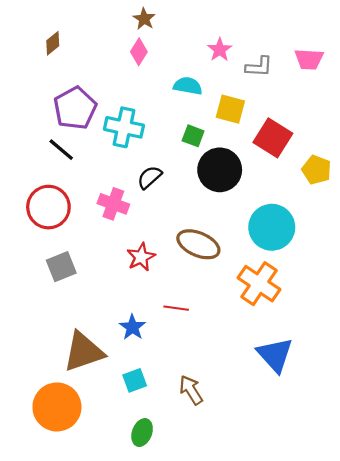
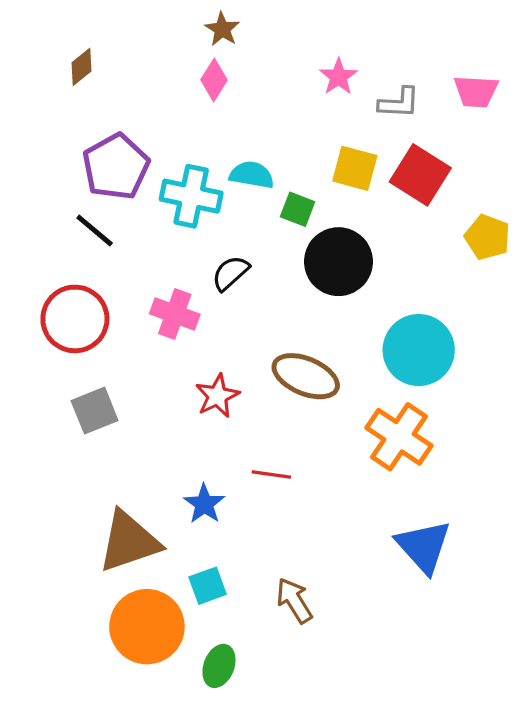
cyan semicircle: (188, 86) -> (252, 175), moved
red square: (273, 138) -> (420, 175), moved
yellow pentagon: (316, 170) -> (487, 237), moved
orange circle: (57, 407) -> (147, 627), moved

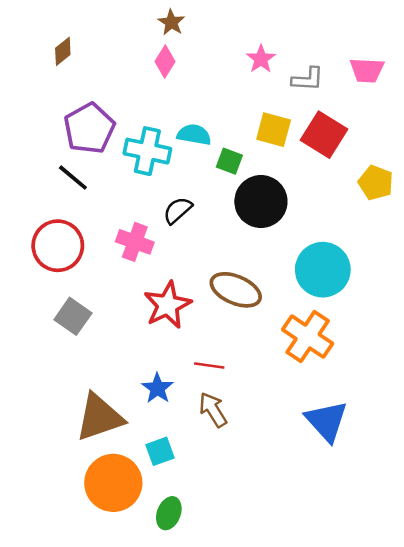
red star: (217, 396) -> (168, 305), size x1.4
gray square: (95, 411) -> (73, 316), turned -33
brown arrow: (294, 600) -> (213, 410), moved

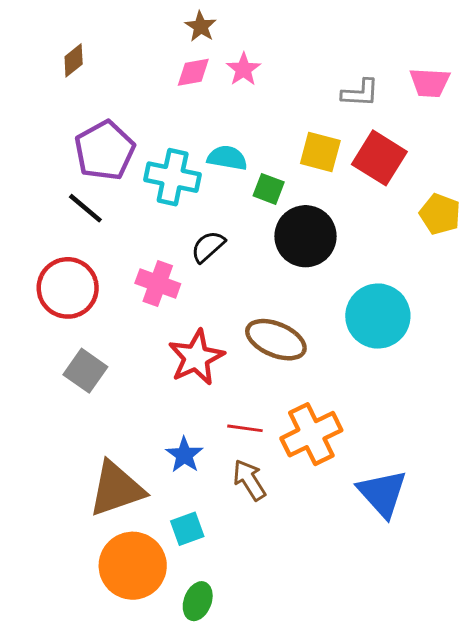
pink star: (261, 59) -> (243, 69), moved
pink diamond: (165, 61) -> (193, 72), turned 48
orange cross: (308, 337) -> (311, 434), moved, turned 30

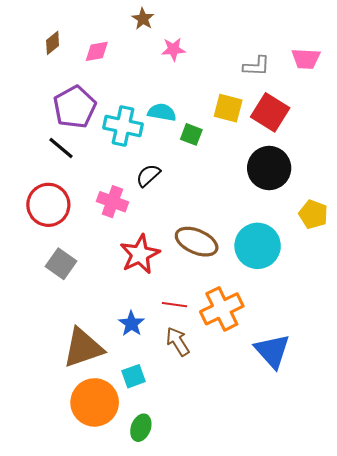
pink star: (243, 69) -> (173, 49), turned 30
pink diamond: (193, 72) -> (97, 51), moved
yellow pentagon: (440, 214) -> (313, 214), moved
black circle: (306, 236) -> (269, 168), moved
cyan circle: (378, 316) -> (258, 246), moved

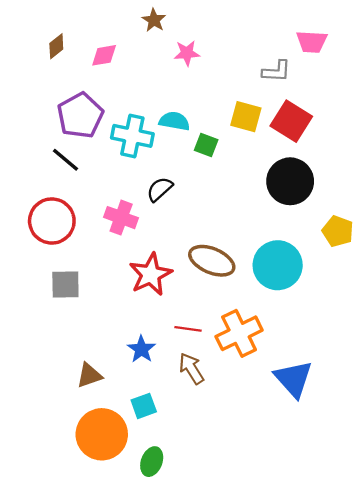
pink trapezoid: (306, 59) -> (312, 42), moved
gray square: (61, 264) -> (65, 285), turned -36
brown triangle: (83, 348) -> (89, 375), size x0.6

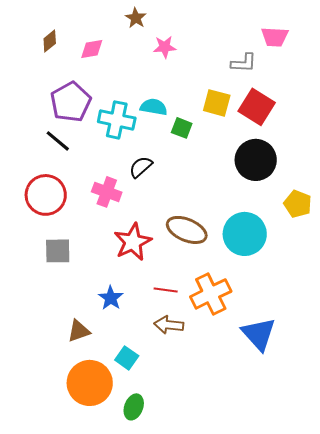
blue star: (141, 349) -> (111, 298), moved
brown arrow: (191, 369) -> (169, 325), turned -52
cyan square: (144, 406) -> (127, 358), turned -35

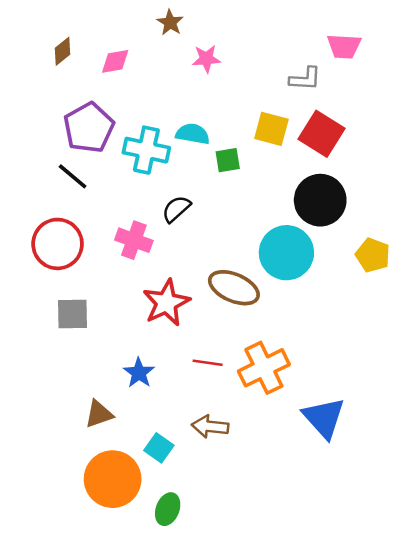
green square: (182, 128) -> (228, 160), turned -30
cyan circle: (245, 234) -> (286, 253), moved
brown arrow: (169, 325) -> (210, 427), moved

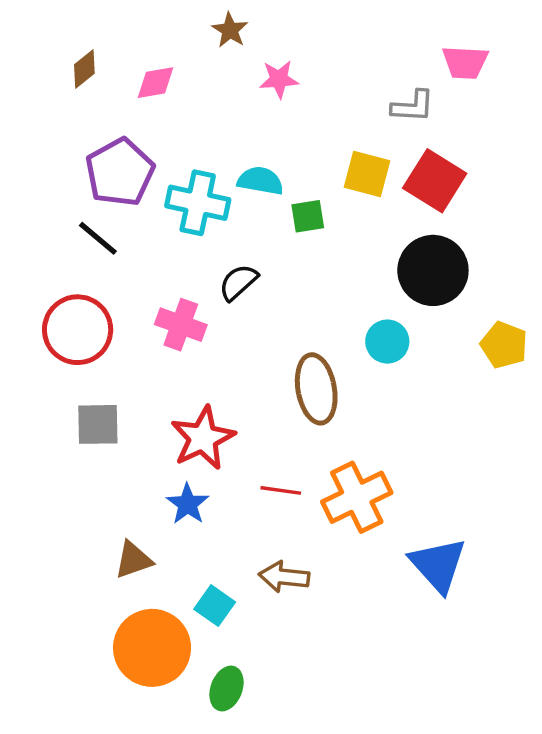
cyan circle: (286, 253) -> (387, 342), size x0.6
brown ellipse: (234, 288) -> (316, 389), turned 57
red star: (166, 303) -> (203, 438), moved

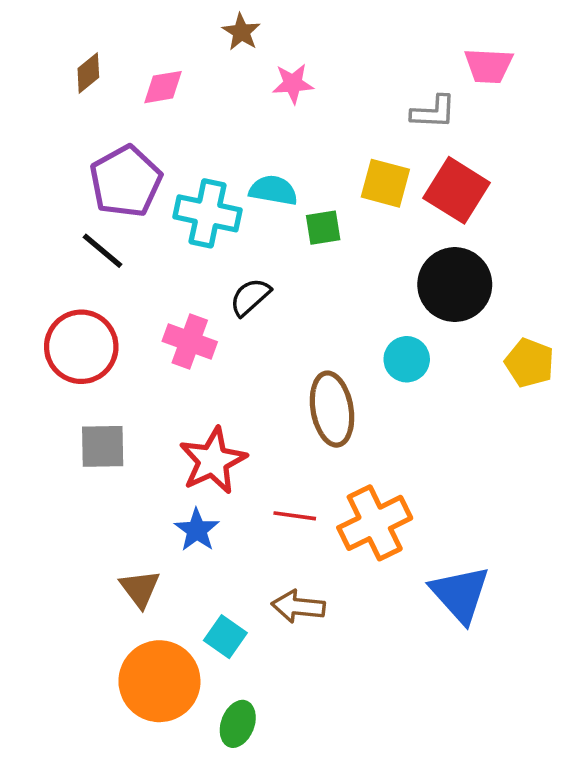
brown triangle: (133, 560) -> (140, 589), turned -48

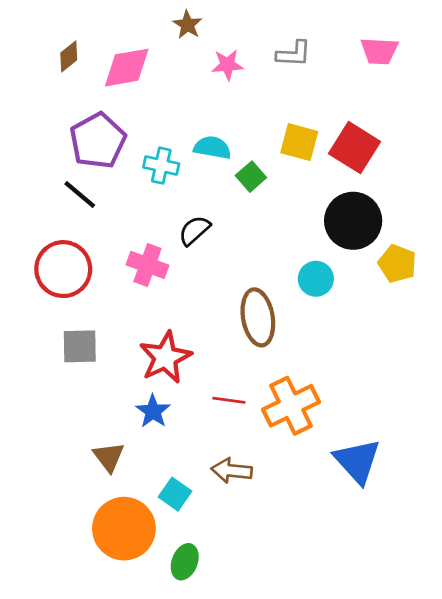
pink diamond: (163, 87) -> (127, 68), size x1.5
gray L-shape: (433, 112) -> (294, 54), moved
cyan cross: (208, 213) -> (161, 166), size x0.7
green square: (323, 228) -> (251, 177), turned -32
yellow pentagon: (529, 363) -> (397, 264), moved

